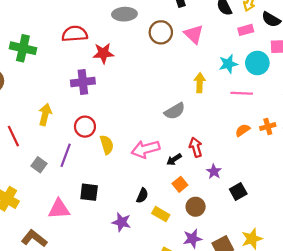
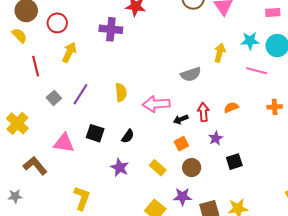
red circle: (85, 127) -> (57, 23), moved
orange semicircle: (243, 130) -> (231, 107), moved
black semicircle: (142, 196) -> (128, 136), moved

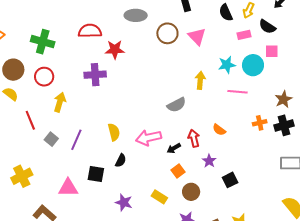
gray square: (54, 98) -> (51, 139), moved
orange semicircle: (231, 107) -> (219, 130), turned -112
yellow cross: (17, 123) -> (22, 176), turned 30
black semicircle: (128, 136) -> (121, 161), moved

